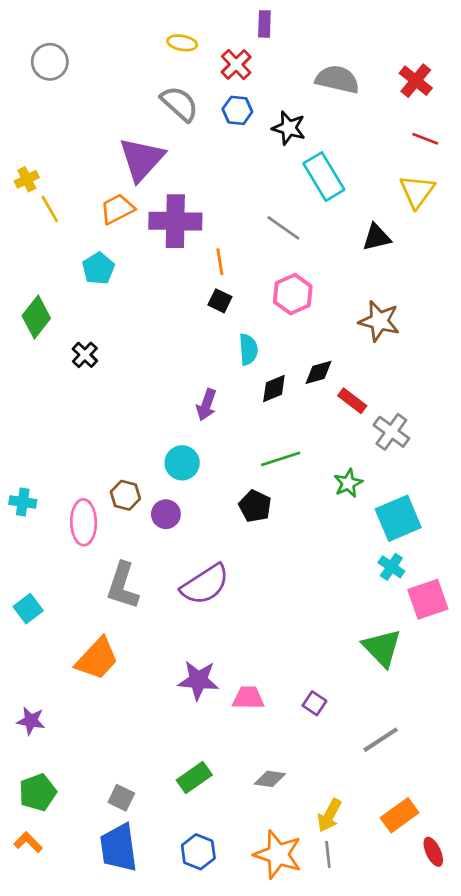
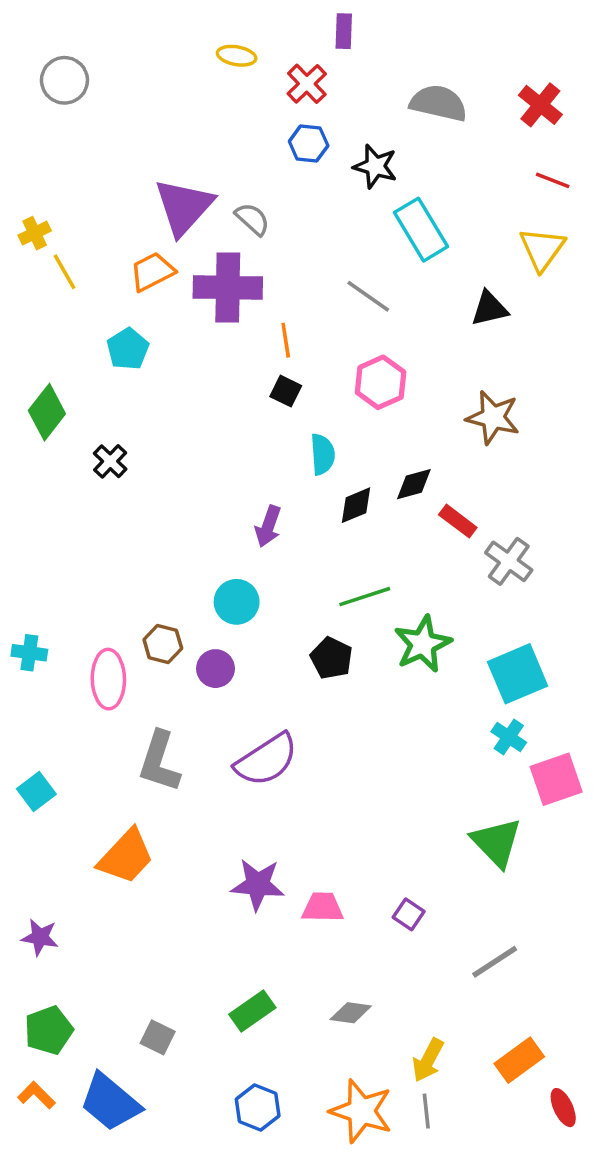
gray semicircle: (179, 104) -> (252, 219), moved, size x0.7
green star: (348, 483) -> (423, 644), moved, size x1.5
blue trapezoid: (119, 848) -> (110, 1102), moved, turned -42

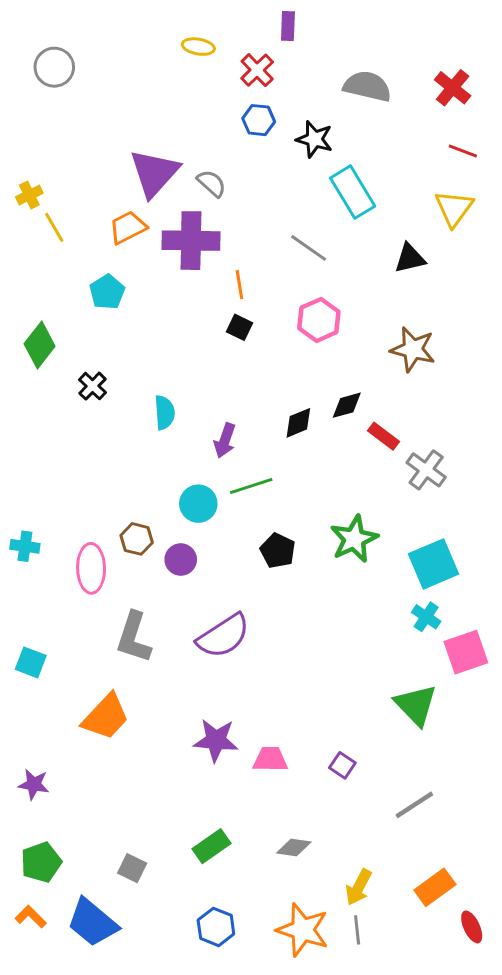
cyan semicircle: (323, 454) -> (165, 413), moved
green line: (365, 597) -> (251, 486), moved
cyan square: (36, 791) -> (31, 662), turned -32

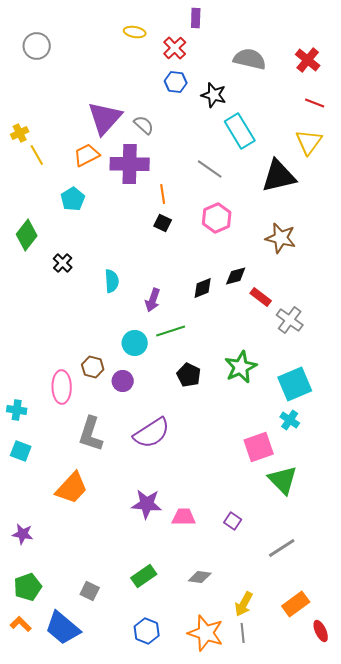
black triangle: (410, 258) -> (279, 176), size x1.6
cyan cross: (25, 546) -> (17, 410), moved
pink square: (466, 652) -> (259, 447), moved

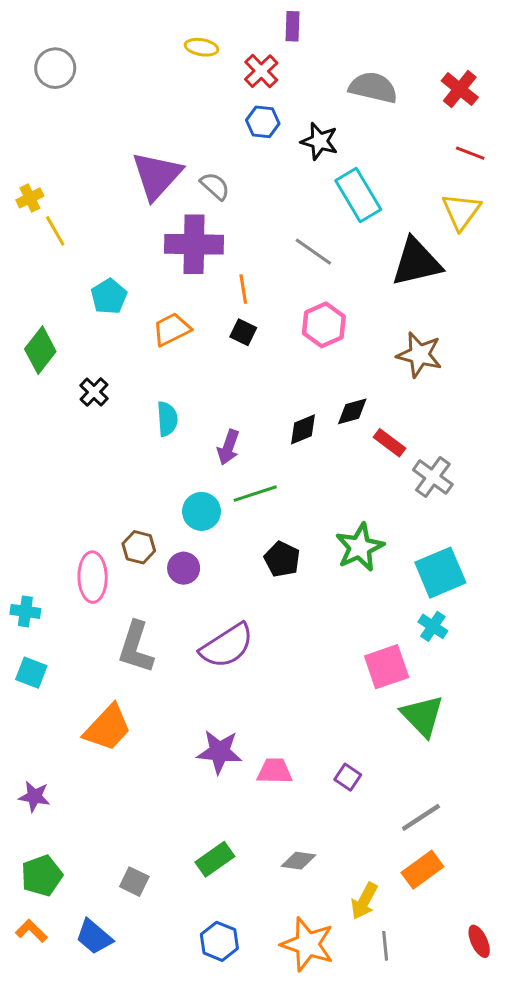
orange trapezoid: (87, 155) -> (172, 329), moved
orange rectangle: (296, 604) -> (422, 870), moved
blue trapezoid: (63, 628) -> (94, 937), size x0.7
gray line: (243, 633) -> (385, 946), moved

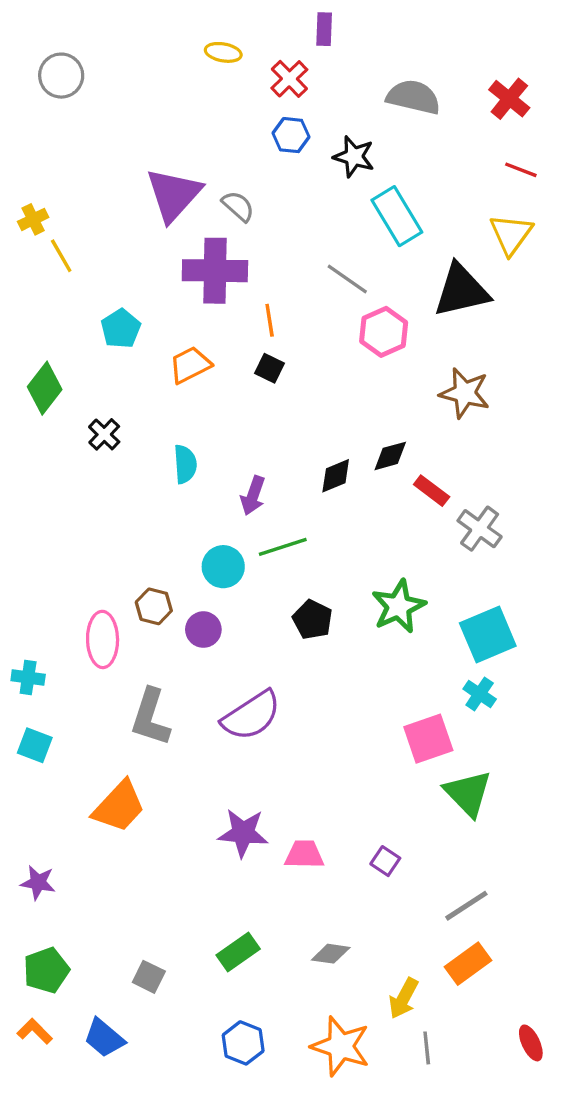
pink hexagon: (324, 325) -> (384, 332), moved

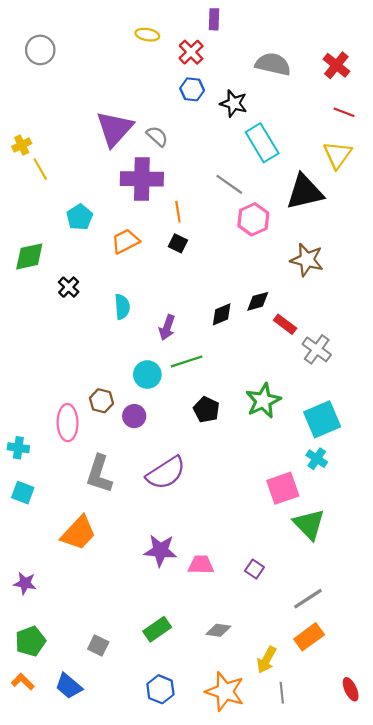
green diamond: (45, 388) -> (29, 256), turned 40

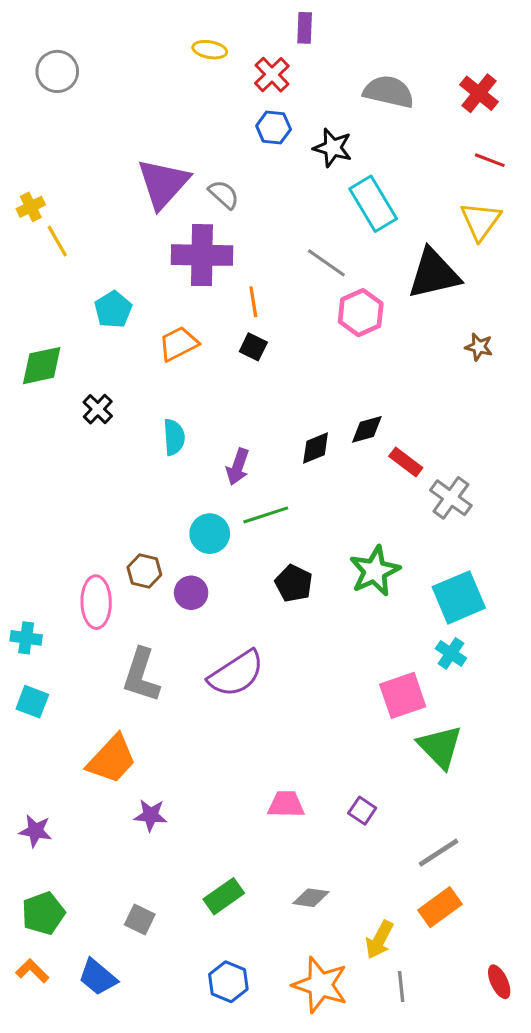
brown star: (307, 260) -> (479, 347), moved, size x0.6
purple star: (160, 550) -> (151, 815), moved, size x0.7

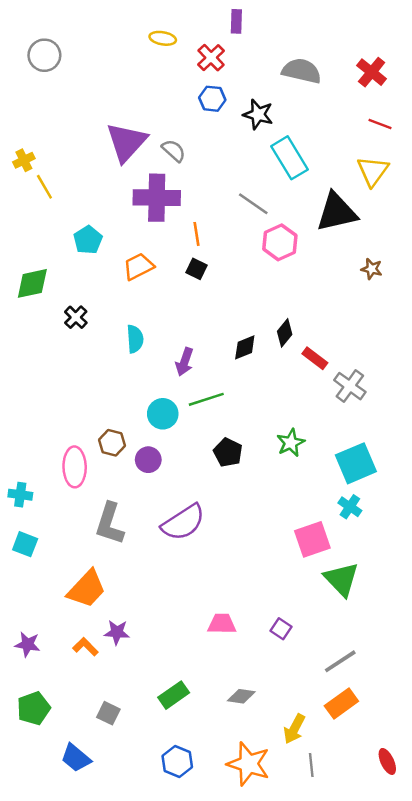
black diamond: (367, 429) -> (285, 333), turned -36
green star: (375, 571) -> (291, 443), size x0.7
orange L-shape: (32, 971) -> (85, 647), moved

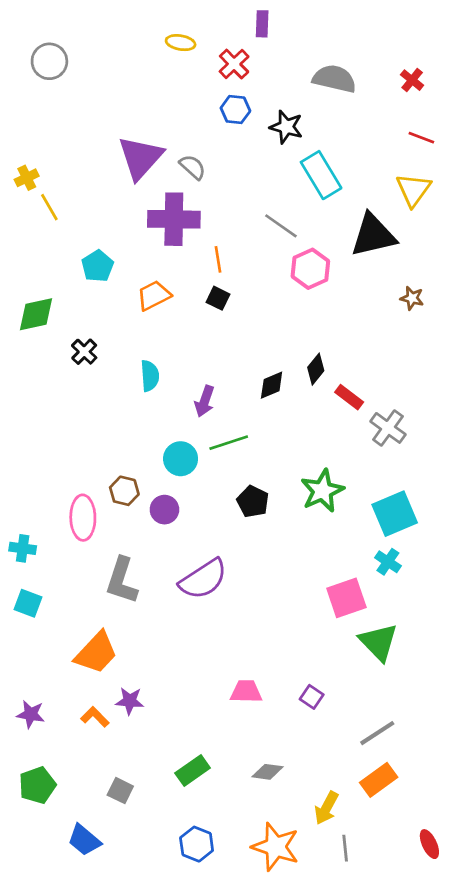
red cross: (372, 72) -> (412, 80), size x0.7
green star: (291, 443) -> (322, 491), size x1.4

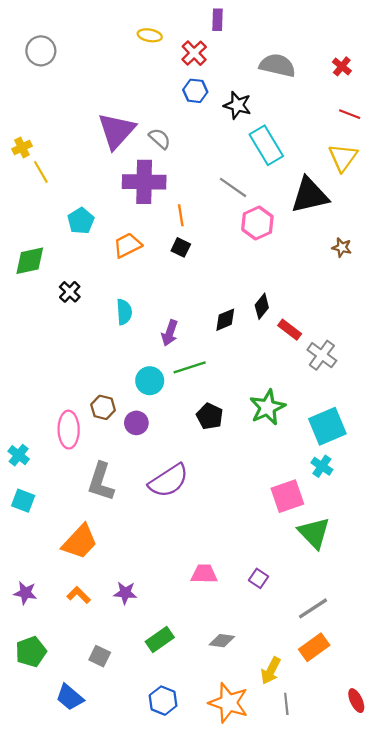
cyan cross: (23, 548) -> (19, 455), turned 30
purple star: (130, 701) -> (125, 593), moved

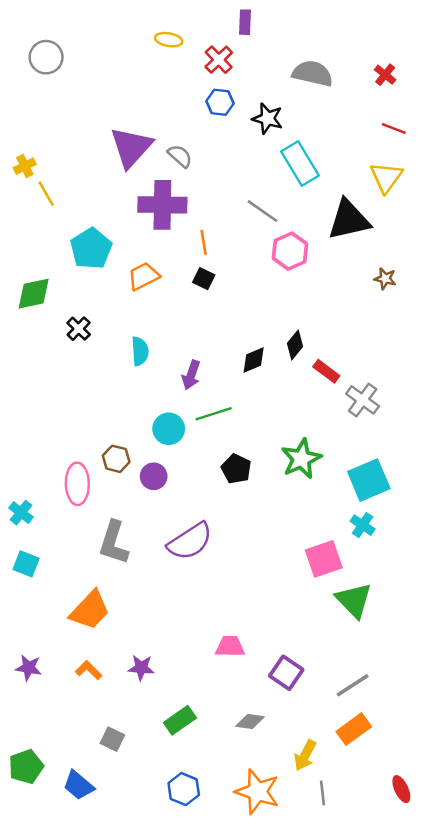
cyan pentagon: (81, 221) -> (91, 249), size x1.4
purple square: (259, 578) -> (286, 673), moved, size x1.5
green pentagon: (31, 652) -> (26, 767), moved

